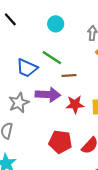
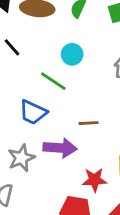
green line: (52, 58) -> (53, 81), moved
red star: (75, 104) -> (95, 180), moved

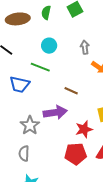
blue trapezoid: (33, 112) -> (20, 84), moved
brown line: (89, 123) -> (71, 91), turned 40

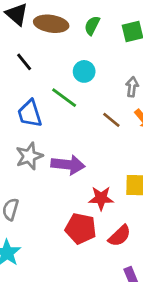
blue trapezoid: (20, 84) -> (30, 114), turned 45
brown line: (71, 91) -> (111, 120), moved
gray star: (30, 125) -> (29, 156), moved

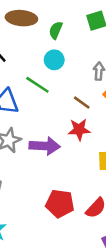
green semicircle: (92, 26) -> (56, 30), moved
red star: (101, 198) -> (79, 130), moved

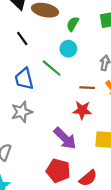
brown line: (82, 103) -> (87, 88), turned -40
purple arrow: (45, 146) -> (65, 138), moved, turned 35

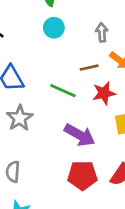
green line: (52, 68) -> (63, 91), moved
red star: (82, 110) -> (104, 93), moved

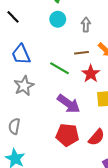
gray arrow: (102, 32) -> (86, 25), moved
red star: (104, 93) -> (91, 74), turned -30

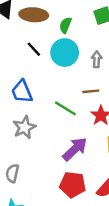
black line: (13, 17) -> (34, 49), moved
cyan circle: (58, 19) -> (65, 53), size x1.5
purple arrow: (69, 104) -> (75, 149), turned -80

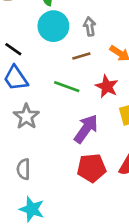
black line: (34, 49) -> (13, 49), moved
brown line: (91, 91) -> (81, 56), moved

